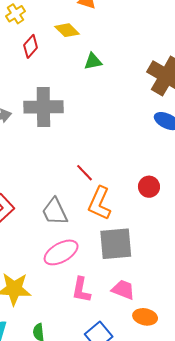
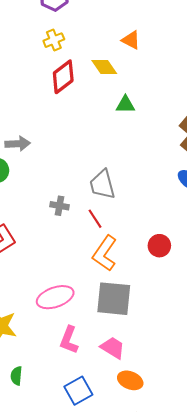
red diamond: (31, 46) -> (63, 77), size x1.4
gray cross: (43, 107) -> (60, 206), moved, size x0.5
gray trapezoid: (55, 212) -> (102, 184), moved

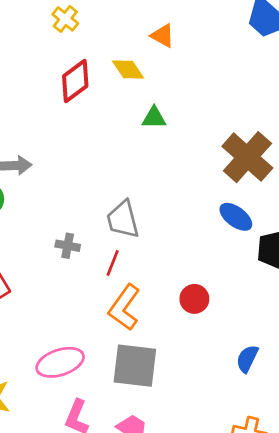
yellow cross: (54, 40) -> (65, 19), moved, turned -30
red line: (95, 219) -> (113, 263), turned 54

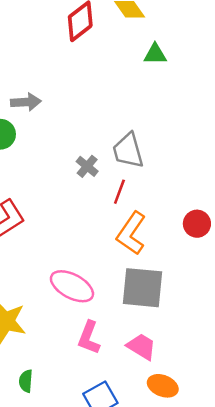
gray cross: (68, 246) -> (87, 166), moved, turned 30
pink ellipse: (60, 362) -> (72, 286), turned 48

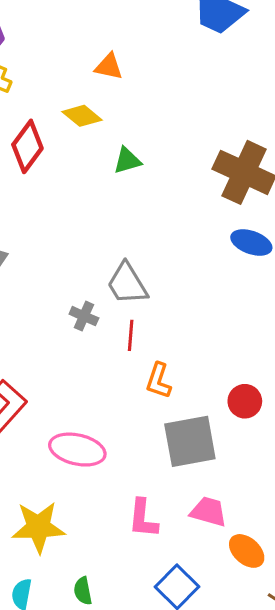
red circle: (197, 224) -> (245, 401), moved
orange L-shape: (131, 233) -> (159, 381), size x0.7
pink ellipse: (72, 286) -> (77, 450), moved
orange ellipse: (163, 386) -> (247, 551), turned 36

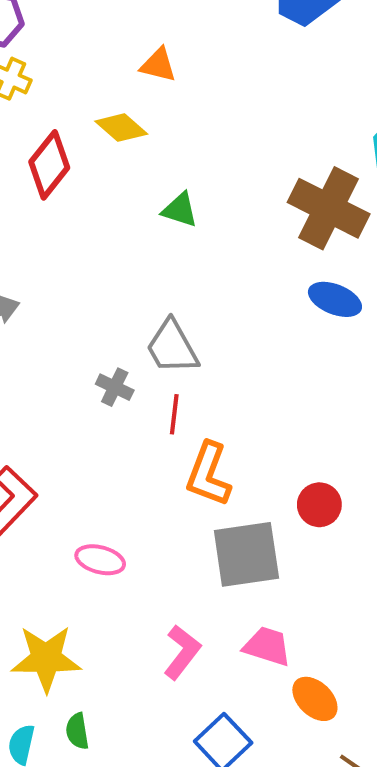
green triangle: (127, 161) -> (180, 210), moved, turned 32
orange L-shape: (159, 381) -> (208, 474), size x1.4
pink ellipse: (77, 450) -> (100, 560), size x0.7
pink L-shape: (143, 518) -> (182, 652), turned -150
green semicircle: (83, 591) -> (77, 731), moved

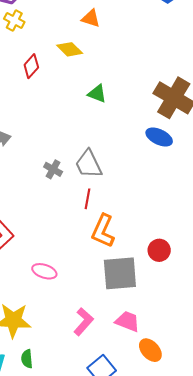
red diamond: (49, 165) -> (31, 66), size x0.7
blue ellipse: (335, 299) -> (159, 137), moved
gray cross: (115, 387) -> (53, 169), moved

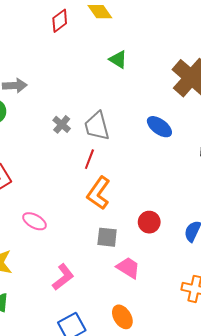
blue ellipse: (159, 137) -> (159, 127), moved
gray square: (120, 273) -> (107, 237), size x0.6
pink trapezoid: (128, 321) -> (128, 268), moved

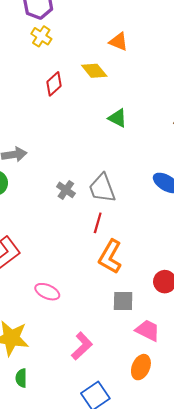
orange ellipse: (122, 317) -> (141, 367), moved, turned 60

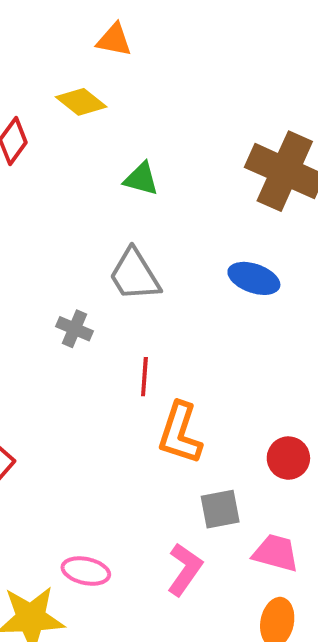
gray trapezoid: (102, 188) -> (134, 275), moved
pink ellipse: (47, 292) -> (86, 571), moved
pink L-shape: (82, 346) -> (185, 569), moved

